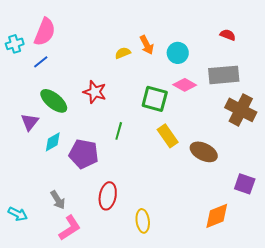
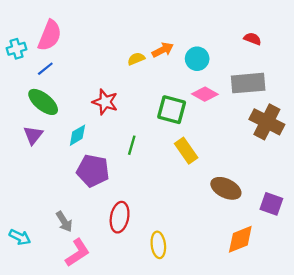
orange arrow: (147, 45) -> (163, 50), turned -90
green ellipse: (54, 101) -> (43, 102), moved
cyan diamond: (53, 142) -> (77, 135), moved
brown ellipse: (204, 152) -> (226, 188), moved

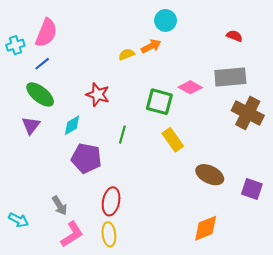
cyan circle: (197, 59) -> (166, 20), moved
orange diamond: (240, 239) -> (206, 228), moved
yellow ellipse: (158, 245) -> (109, 234), moved

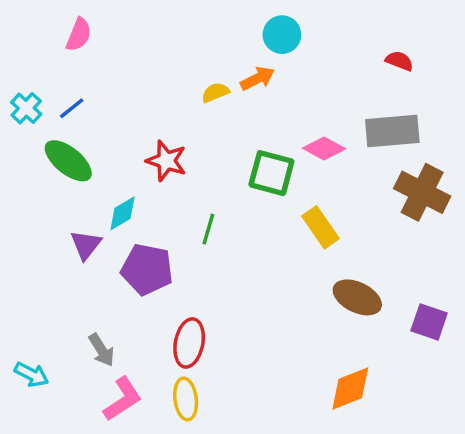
pink semicircle: (46, 33) -> (79, 35), moved, size x0.7
cyan cross: (15, 45) -> (26, 108), moved, turned -30
purple triangle: (31, 125) -> (86, 245), moved
yellow rectangle: (173, 140) -> (320, 227), moved

